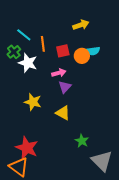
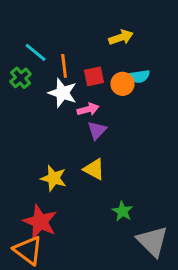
white star: (28, 63) -> (63, 93), moved
yellow star: (33, 102) -> (54, 178), moved

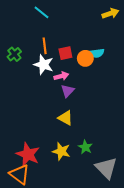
yellow arrow: (121, 37) -> (110, 13), moved
cyan line: (36, 52) -> (41, 12), moved
yellow star: (54, 178) -> (61, 151), moved

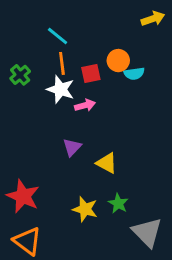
cyan line: (41, 12) -> (58, 36), moved
orange circle: (85, 58) -> (118, 61), moved
purple triangle: (68, 91) -> (72, 147), moved
yellow triangle: (65, 118) -> (107, 163), moved
red star: (28, 154) -> (23, 196), moved

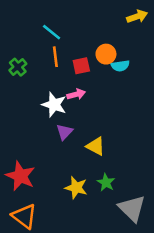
white star: (61, 89) -> (54, 105), moved

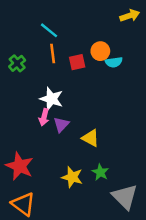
pink arrow: (76, 94) -> (44, 117), moved, turned 119

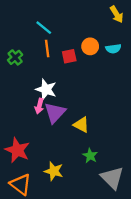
yellow arrow: (130, 16) -> (117, 14), turned 77
cyan semicircle: (114, 62) -> (113, 49), moved
purple triangle: (61, 125) -> (55, 113), size x1.5
yellow star: (72, 177) -> (54, 171), moved

